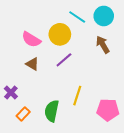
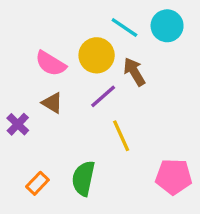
brown arrow: (103, 45) -> (134, 72), moved
purple cross: (11, 93) -> (18, 124), moved
yellow line: (77, 96) -> (121, 136), moved, turned -42

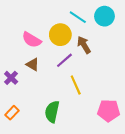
orange rectangle: (37, 183) -> (12, 113), moved

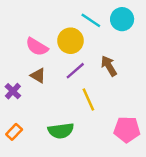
brown arrow: (84, 45) -> (109, 66), moved
green semicircle: (52, 112) -> (61, 131), turned -110

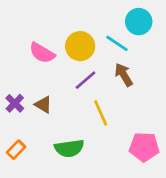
cyan line: (91, 20) -> (117, 43), moved
brown triangle: (38, 76) -> (43, 105), moved

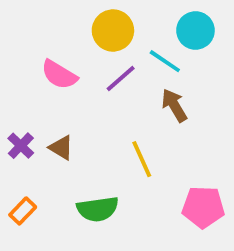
yellow circle: (80, 46) -> (113, 30), moved
purple line: (86, 80) -> (121, 78), moved

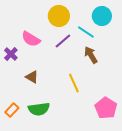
purple cross: (21, 146) -> (11, 54), moved
pink pentagon: (203, 207) -> (106, 108), turned 30
green semicircle: (98, 209) -> (39, 109), moved

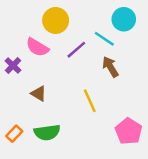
yellow circle: (59, 16) -> (56, 20), moved

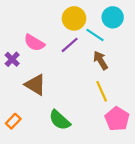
yellow circle: (56, 20) -> (74, 18), moved
brown triangle: (39, 93) -> (35, 85), size x1.5
yellow line: (90, 101) -> (102, 91), moved
green semicircle: (47, 132) -> (60, 120), moved, turned 50

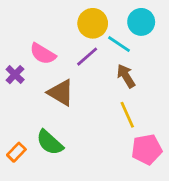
brown triangle: (35, 85) -> (61, 93), moved
pink pentagon: (117, 119) -> (147, 149), turned 30
green semicircle: (60, 120) -> (50, 142), moved

